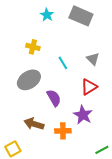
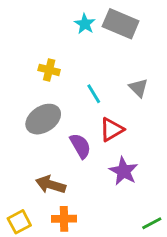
cyan star: (47, 15) -> (85, 24), moved
red triangle: (89, 87) -> (112, 130), moved
orange cross: (63, 131) -> (64, 219), moved

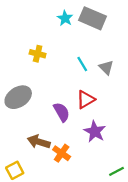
cyan line: (94, 94) -> (82, 64), moved
gray ellipse: (43, 119) -> (18, 97), moved
orange cross: (64, 219) -> (62, 153), moved, turned 36

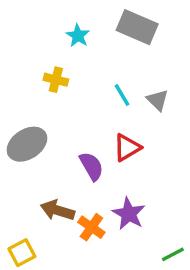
cyan star: (65, 18) -> (78, 36), moved
purple star: (95, 131) -> (129, 214), moved

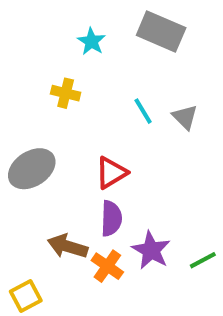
red triangle: (127, 148) -> (111, 173), moved
purple semicircle: (91, 166) -> (111, 218), moved, turned 32
green line: (173, 254) -> (203, 260), moved

